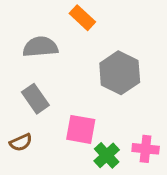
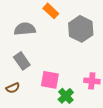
gray hexagon: (120, 73) -> (81, 29), moved
pink cross: (146, 149) -> (92, 81), moved

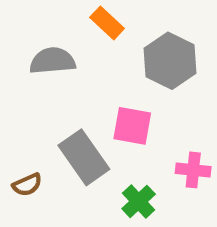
gray rectangle: (22, 61) -> (84, 157), moved, size x1.4
pink square: (50, 80) -> (132, 126), moved

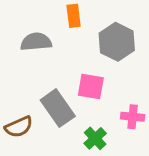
orange rectangle: (107, 23) -> (74, 16), turned 40
brown semicircle: (27, 185) -> (19, 127), size x1.4

